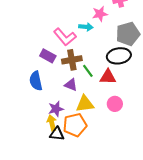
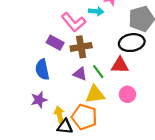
green line: (88, 71) -> (98, 72), moved
purple star: (56, 109) -> (39, 100), moved
orange pentagon: (75, 125) -> (84, 117), turned 30

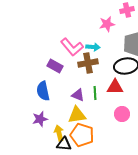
cyan arrow: (96, 11) -> (93, 47), moved
brown cross: (81, 47) -> (88, 63), moved
green line: (98, 72) -> (95, 93), turned 32
yellow triangle: (95, 94) -> (77, 115), moved

